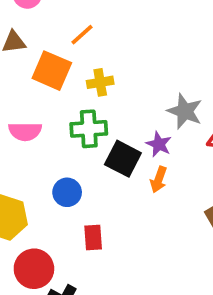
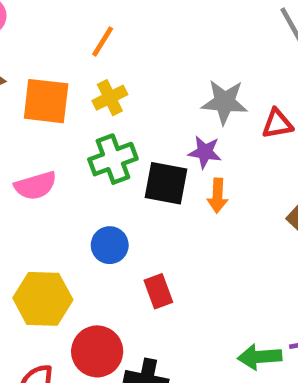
orange line: (82, 35) -> (103, 41), moved

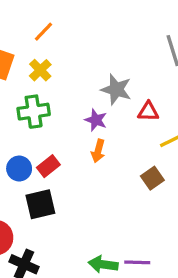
yellow cross: (110, 98) -> (40, 70), turned -30
black square: (166, 183) -> (40, 204), moved, turned -36
red rectangle: (158, 291) -> (48, 166), moved, turned 60

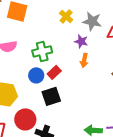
yellow cross: (40, 70) -> (66, 16), moved
green cross: (34, 112) -> (42, 51), moved

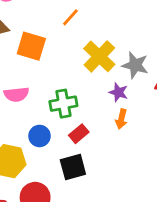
yellow cross: (66, 16) -> (99, 56), size x1.6
blue circle: (36, 75) -> (39, 136), moved

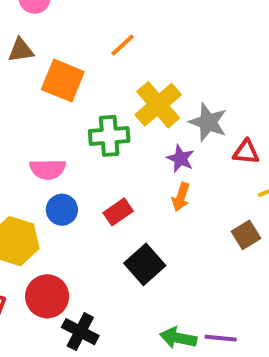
pink semicircle: (16, 94) -> (48, 169), moved
green cross: (63, 104) -> (109, 136), moved
black square: (73, 167) -> (145, 264), moved, turned -32

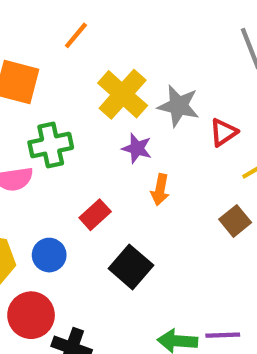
green cross: (109, 136) -> (51, 145), moved
red triangle: (246, 152) -> (223, 132), turned -32
purple star: (181, 159) -> (137, 148), moved
blue circle: (62, 210) -> (49, 255), moved

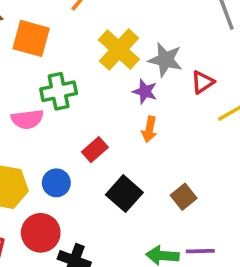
purple star: (137, 148) -> (145, 92), moved
brown square: (235, 221) -> (184, 197), moved

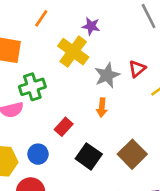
gray star: (165, 60) -> (107, 75), moved, turned -30
purple star: (145, 92) -> (91, 26), moved
brown square: (184, 197) -> (132, 154), size x1.5

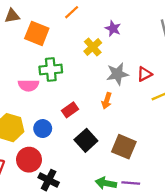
yellow cross: (73, 52) -> (93, 47), size x0.7
brown square: (132, 154) -> (124, 147), turned -35

